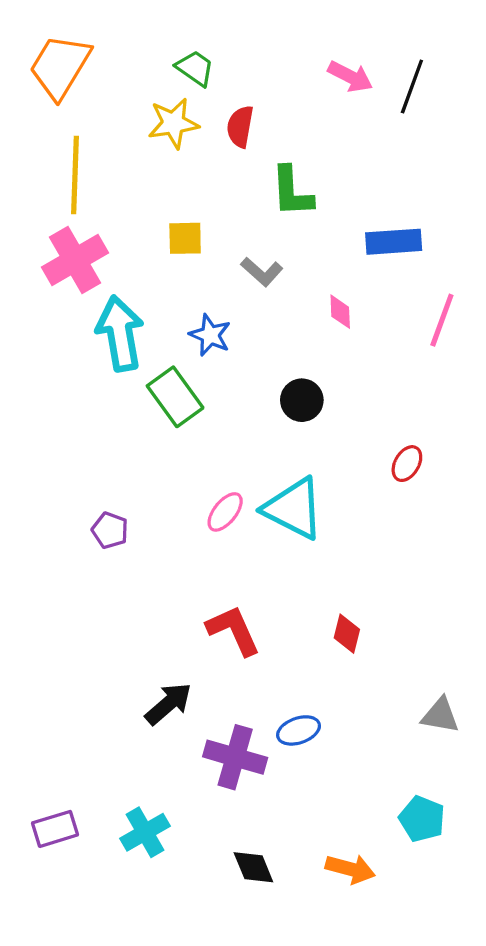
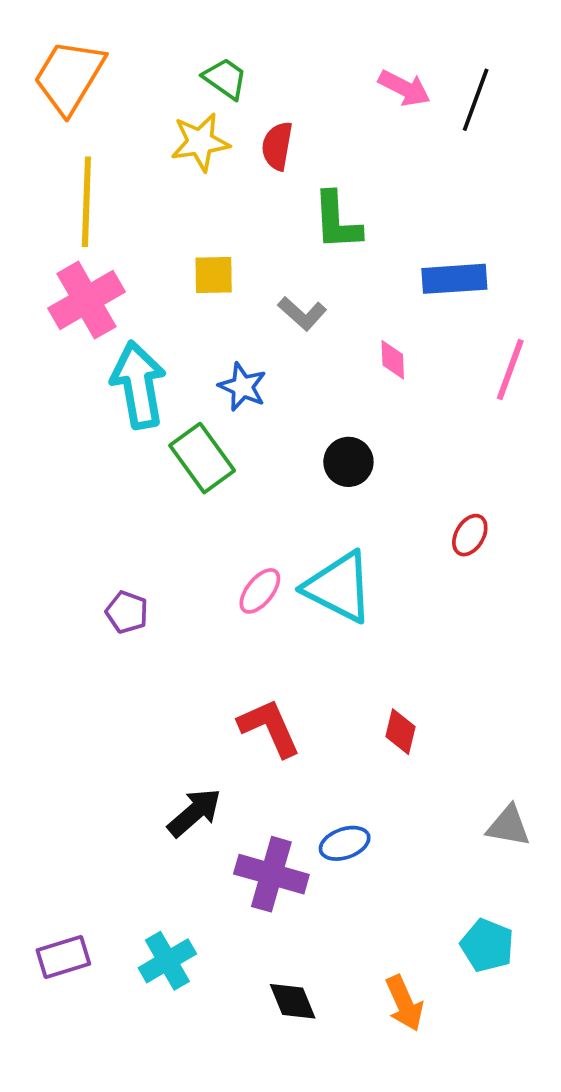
orange arrow: (350, 869) -> (404, 1003), turned 51

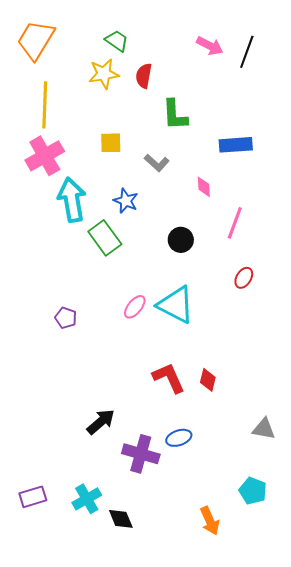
pink line: (510, 369) -> (235, 223), moved
red L-shape: (269, 728) -> (169, 378), moved
black diamond: (293, 1001) -> (121, 519), moved

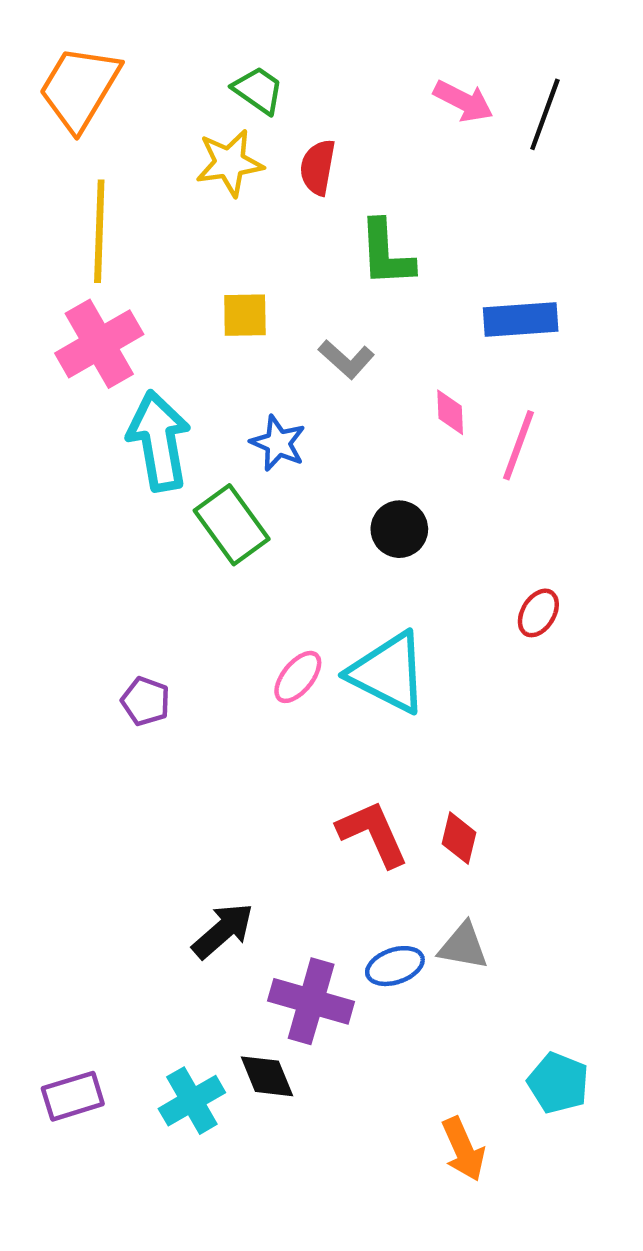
pink line: (235, 223) -> (518, 445), moved
gray triangle: (264, 429) -> (463, 946), moved
black diamond: (121, 519) -> (267, 1076), moved

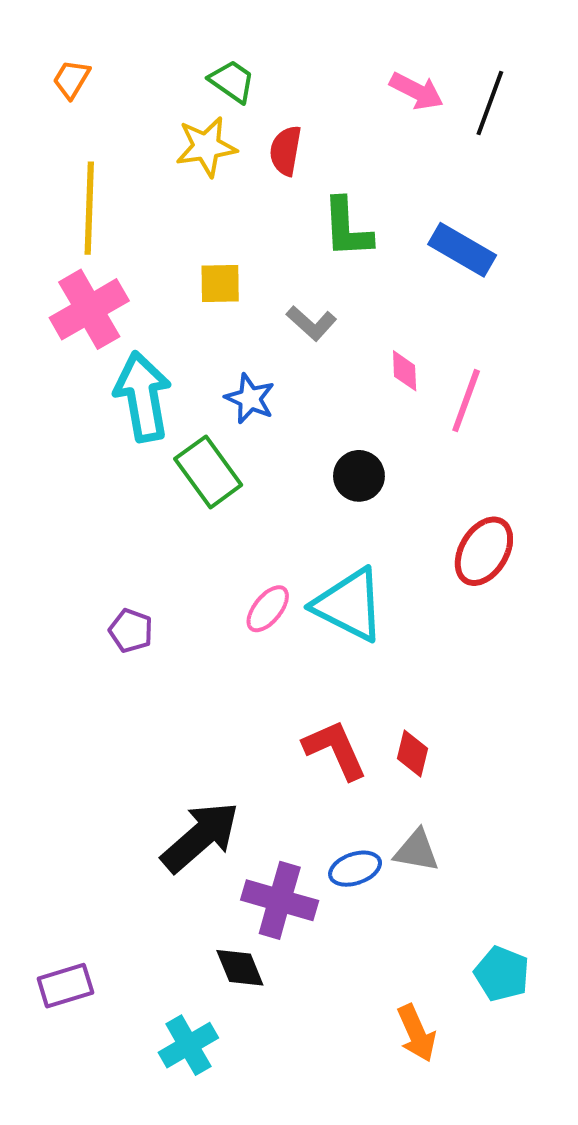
orange trapezoid: (79, 88) -> (71, 79), size x0.5
blue rectangle: (521, 320) -> (462, 250), moved, turned 34
red ellipse: (538, 613) -> (484, 551), size x1.6
black arrow: (223, 931) -> (200, 837), size x1.4
cyan cross: (192, 1101) -> (188, 1045), moved

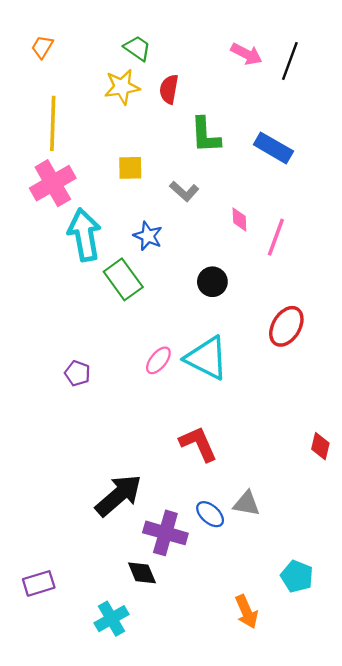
red diamond: (413, 754) -> (320, 446), moved
blue ellipse: (355, 869) -> (210, 514), turned 60

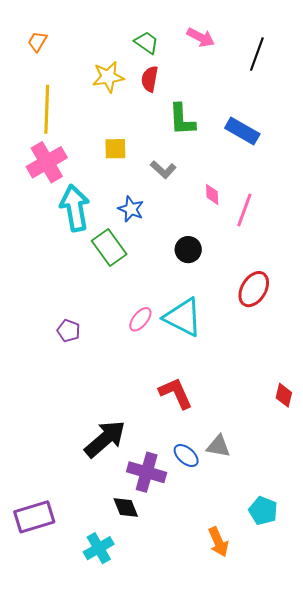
green trapezoid: (137, 48) -> (147, 43), moved
pink arrow: (246, 54) -> (201, 37), moved
purple rectangle: (39, 583) -> (34, 517), size x1.4

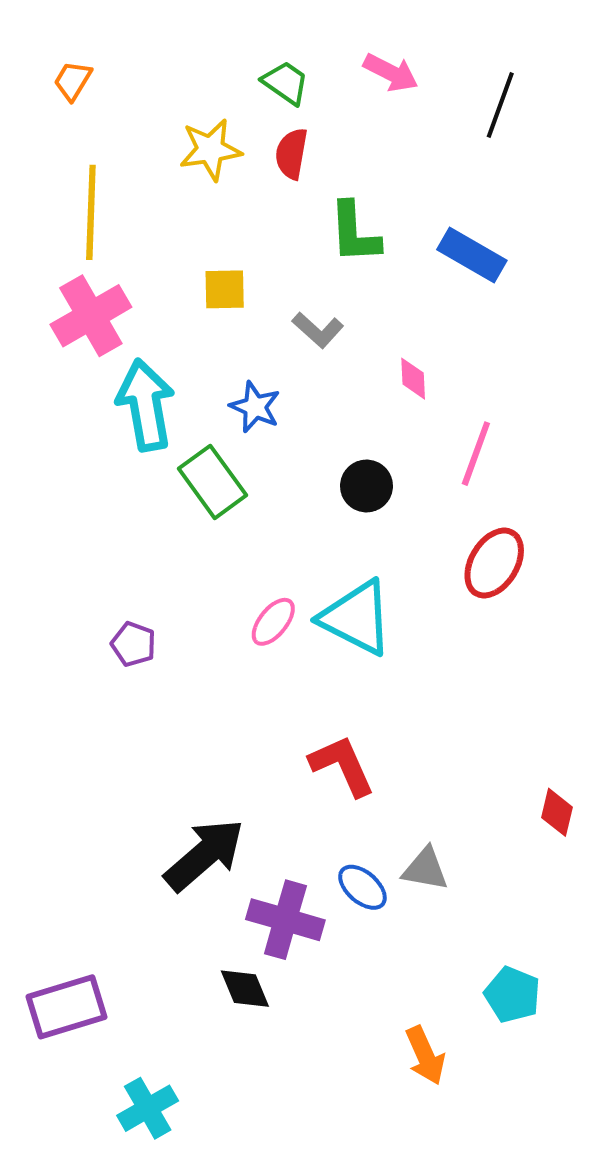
pink line: (244, 210) -> (476, 454), moved
red diamond: (284, 395) -> (557, 812), moved
cyan cross: (99, 548) -> (148, 1108), moved

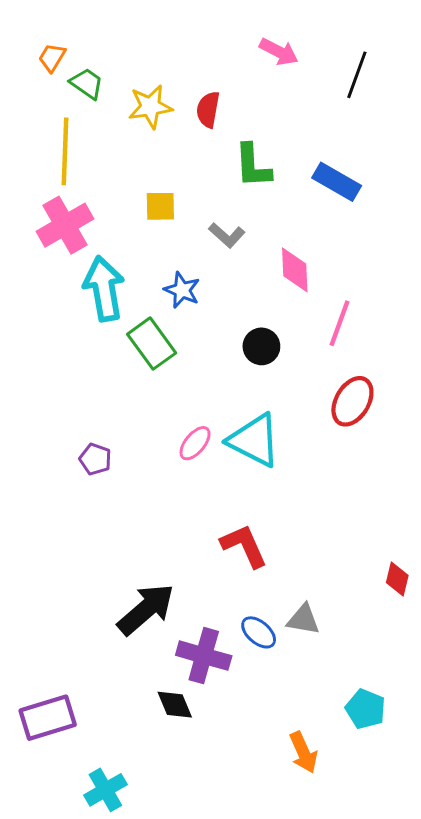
green trapezoid: (285, 83) -> (87, 83), moved
pink diamond: (413, 379) -> (295, 270), size x1.5

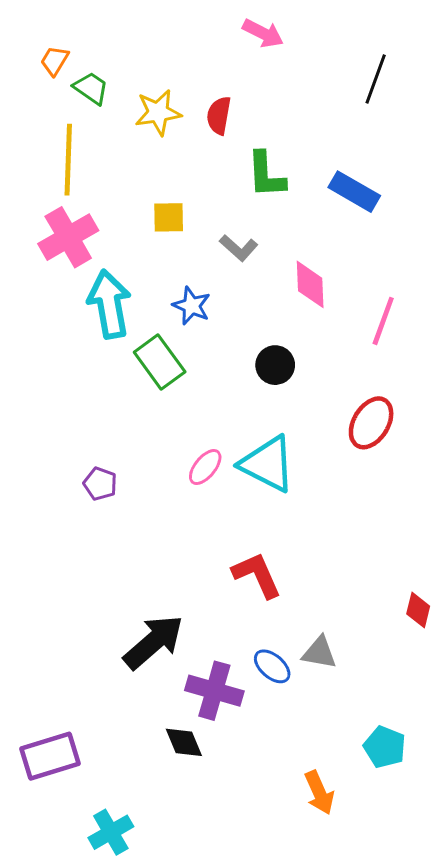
pink arrow: (279, 52) -> (263, 33), moved
pink line: (339, 323) -> (383, 321), moved

